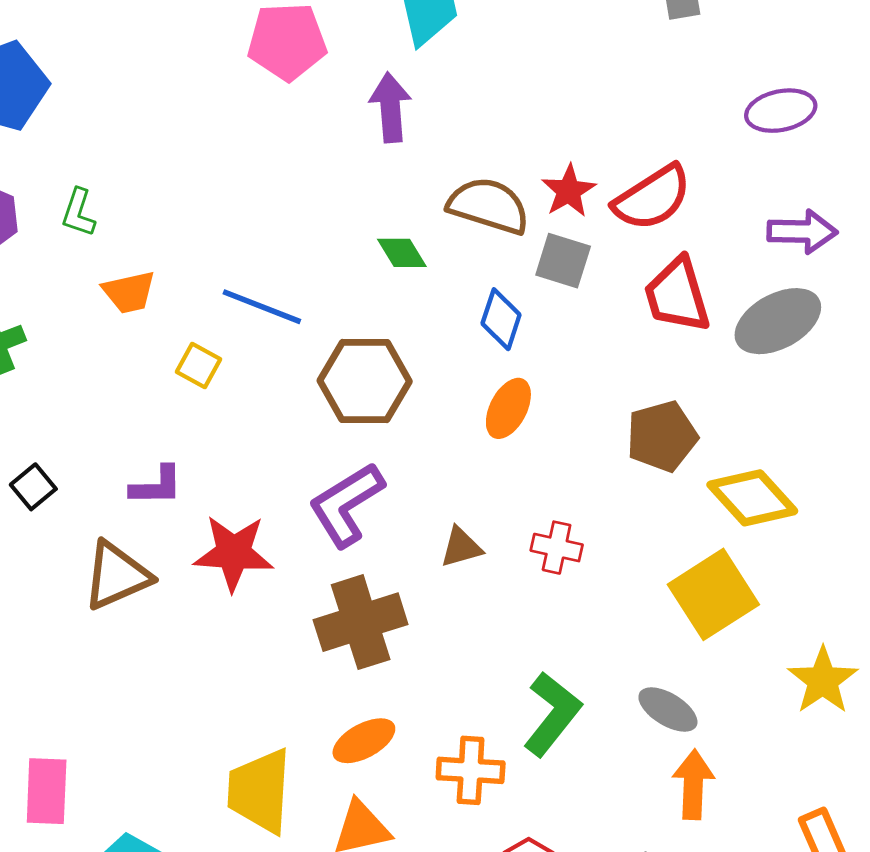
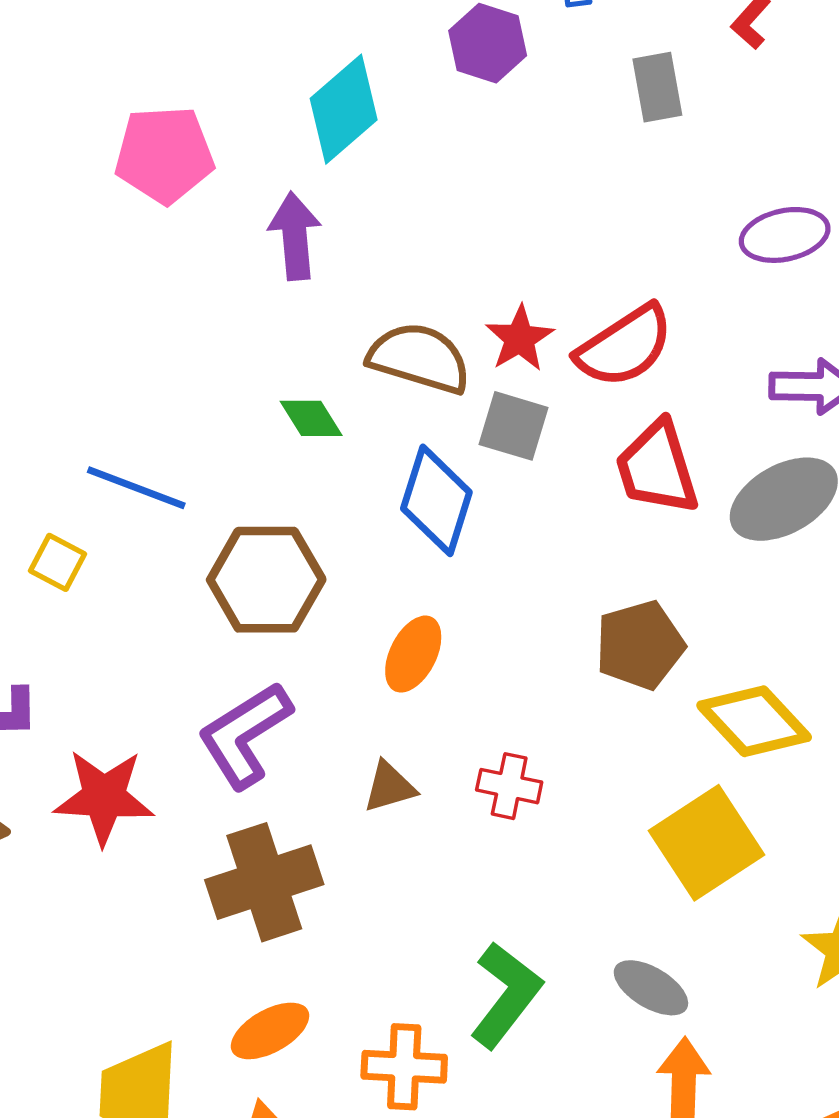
blue diamond: (501, 319) -> (436, 500), size x1.4
orange ellipse: (508, 408) -> (413, 654), moved

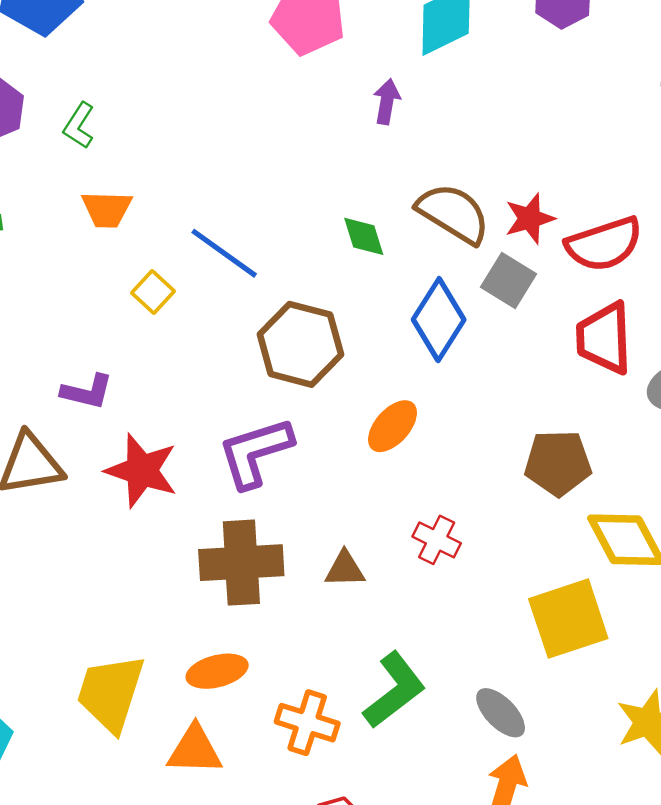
purple arrow: (295, 236) -> (387, 102), size x0.7
brown triangle: (389, 787) -> (345, 569), moved

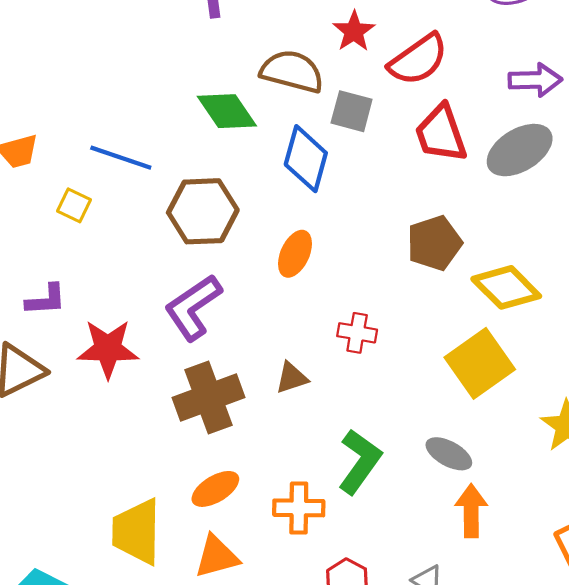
red star: (530, 218) -> (354, 31), moved
green diamond: (364, 236) -> (227, 111), size x1.5

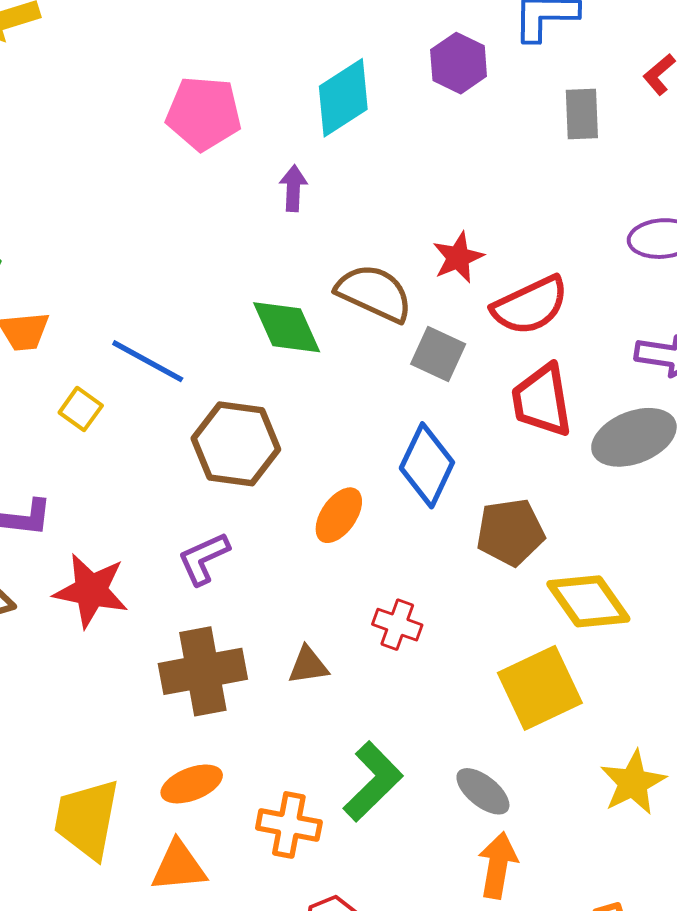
blue diamond: (306, 159) -> (427, 465), moved
purple L-shape: (193, 307) -> (204, 558), size x0.7

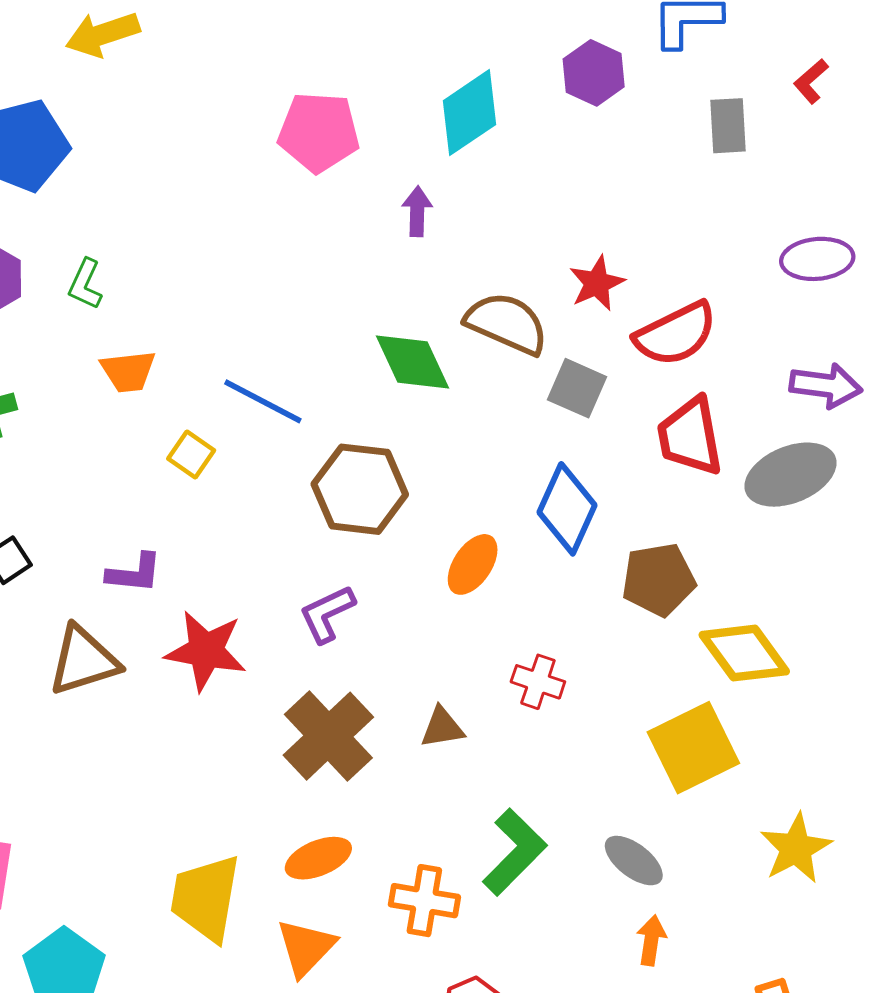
brown cross: (203, 671) -> (328, 736), turned -32
orange arrow: (498, 865) -> (651, 940), size x0.7
orange triangle: (179, 866) -> (306, 947), turned -40

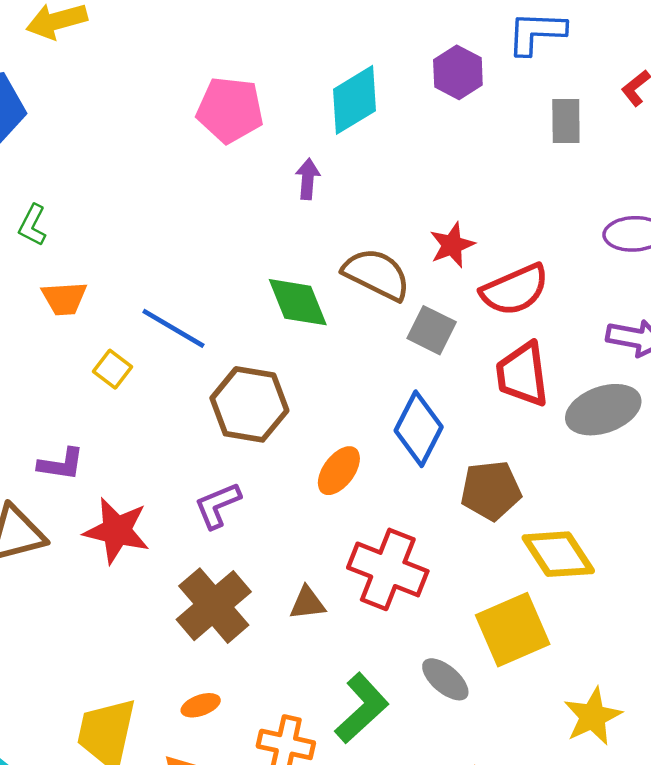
red cross: (538, 682) -> (388, 569), size x1.8
orange ellipse: (318, 858) -> (201, 705), size x0.7
gray ellipse: (634, 861) -> (445, 679), moved

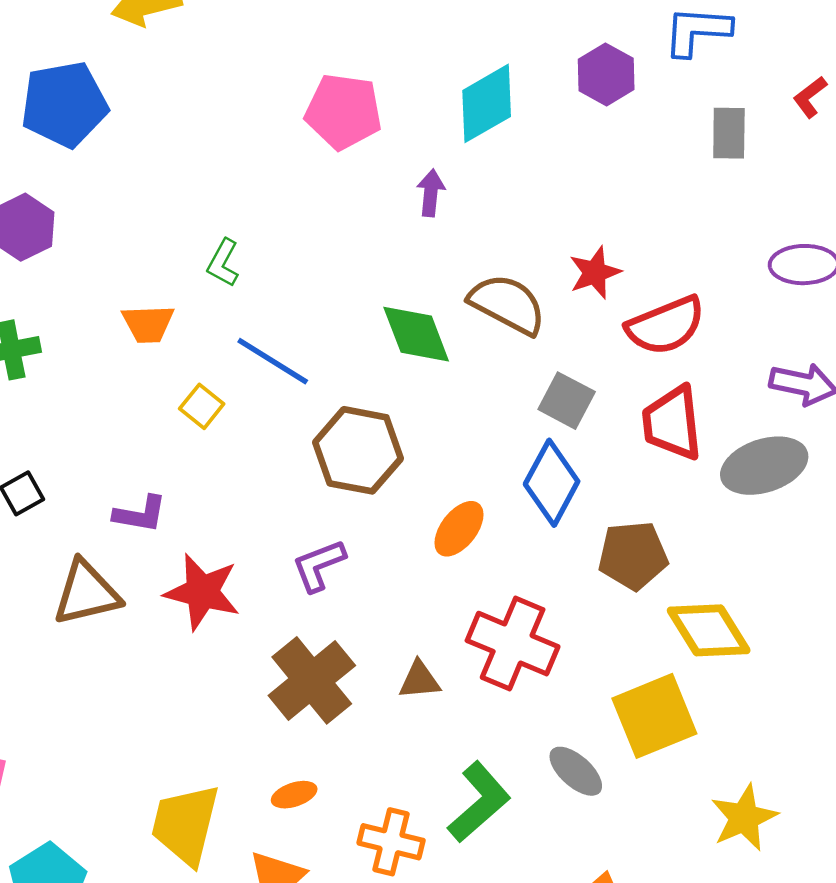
green L-shape: (32, 225) -> (223, 263), moved
gray square: (432, 330) -> (567, 401), moved

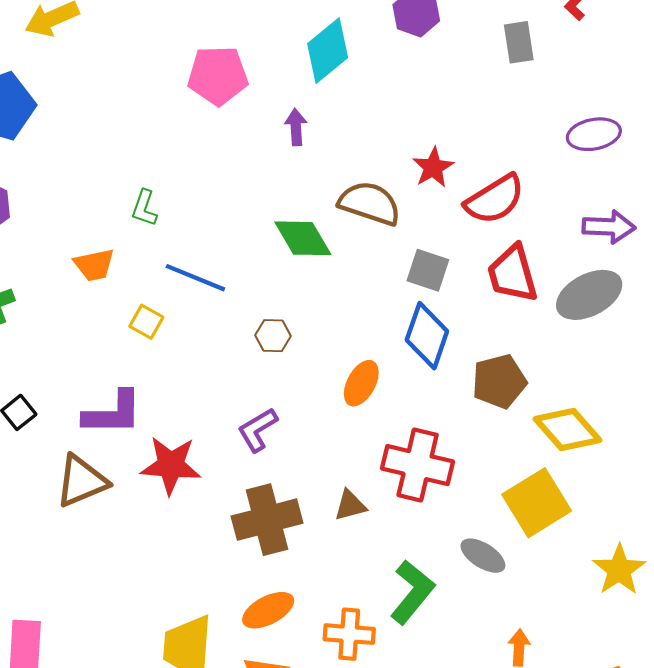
brown hexagon: (358, 450) -> (273, 336), size x0.5
purple L-shape: (140, 514) -> (113, 413), size x1.5
brown cross: (312, 680) -> (267, 520), turned 34
orange ellipse: (294, 795) -> (268, 610), size x1.5

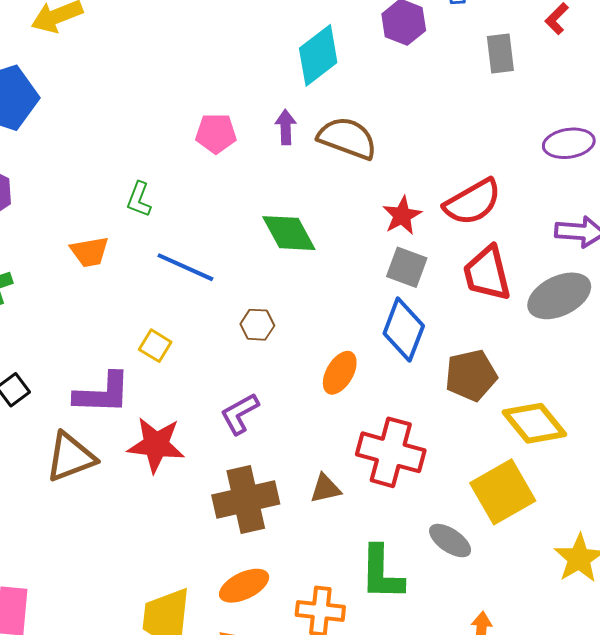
pink pentagon: (218, 76) -> (216, 133), moved, size x0.7
red star: (433, 167) -> (402, 215), moved
brown semicircle: (370, 203) -> (347, 138), moved
yellow square: (146, 322) -> (155, 346), moved
green L-shape: (412, 592) -> (382, 573), turned 140

